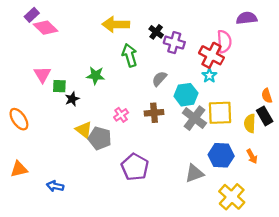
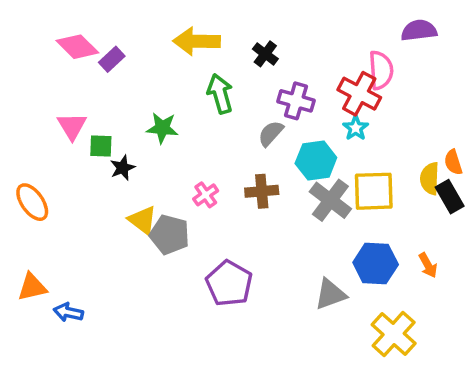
purple rectangle: (32, 15) -> (112, 59), moved
purple cross: (174, 43) -> (296, 101), moved
yellow semicircle: (250, 123) -> (430, 179), moved
blue arrow: (55, 186) -> (68, 312), moved

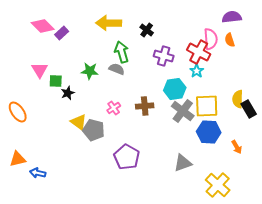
gray semicircle: (271, 133) -> (117, 69), moved, turned 70
orange semicircle: (453, 162) -> (230, 40), moved
blue hexagon: (376, 264) -> (209, 132), moved

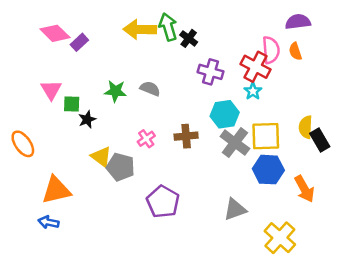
green arrow: (122, 52) -> (168, 27), moved
orange arrow: (237, 147) -> (304, 189), size x1.5
orange triangle: (18, 159) -> (56, 190), moved, size x1.4

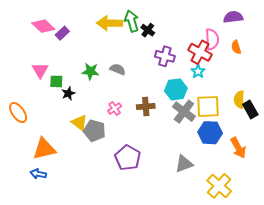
orange semicircle: (295, 51) -> (236, 47), moved

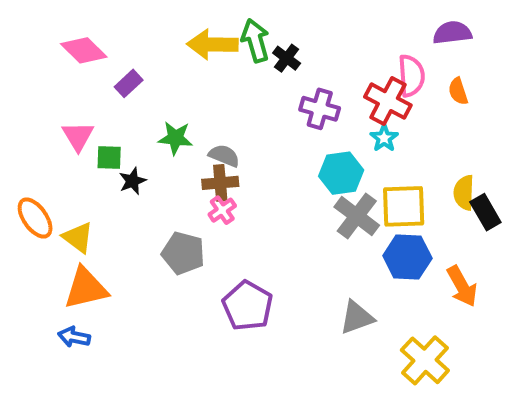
purple rectangle: (62, 33) -> (129, 83), moved
gray semicircle: (118, 69) -> (224, 156), moved
brown cross: (146, 107) -> (220, 183), moved
yellow triangle: (79, 123) -> (78, 237), moved

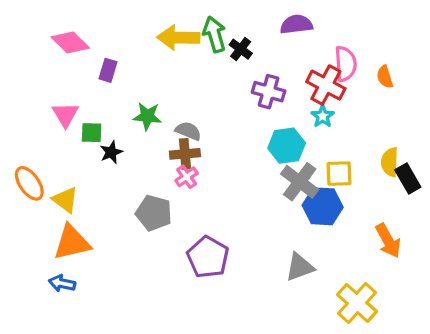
purple semicircle: (452, 33) -> (296, 24), moved
purple rectangle: (129, 83) -> (108, 70), turned -30
yellow square: (404, 206) -> (339, 174), size x0.7
blue hexagon: (407, 257) -> (323, 206), moved

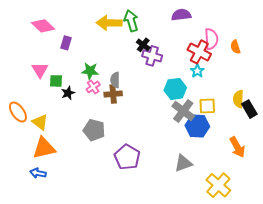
black cross: (241, 49) -> (143, 45), moved
purple cross: (269, 92) -> (152, 56), moved
gray semicircle: (188, 131) -> (115, 80), turned -112
pink cross: (187, 177) -> (93, 87), moved

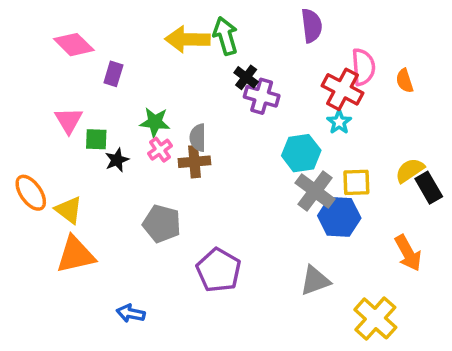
purple semicircle: (181, 15) -> (312, 26), turned 90
yellow semicircle: (238, 99) -> (410, 170), turned 54
blue arrow: (38, 173) -> (131, 313), moved

